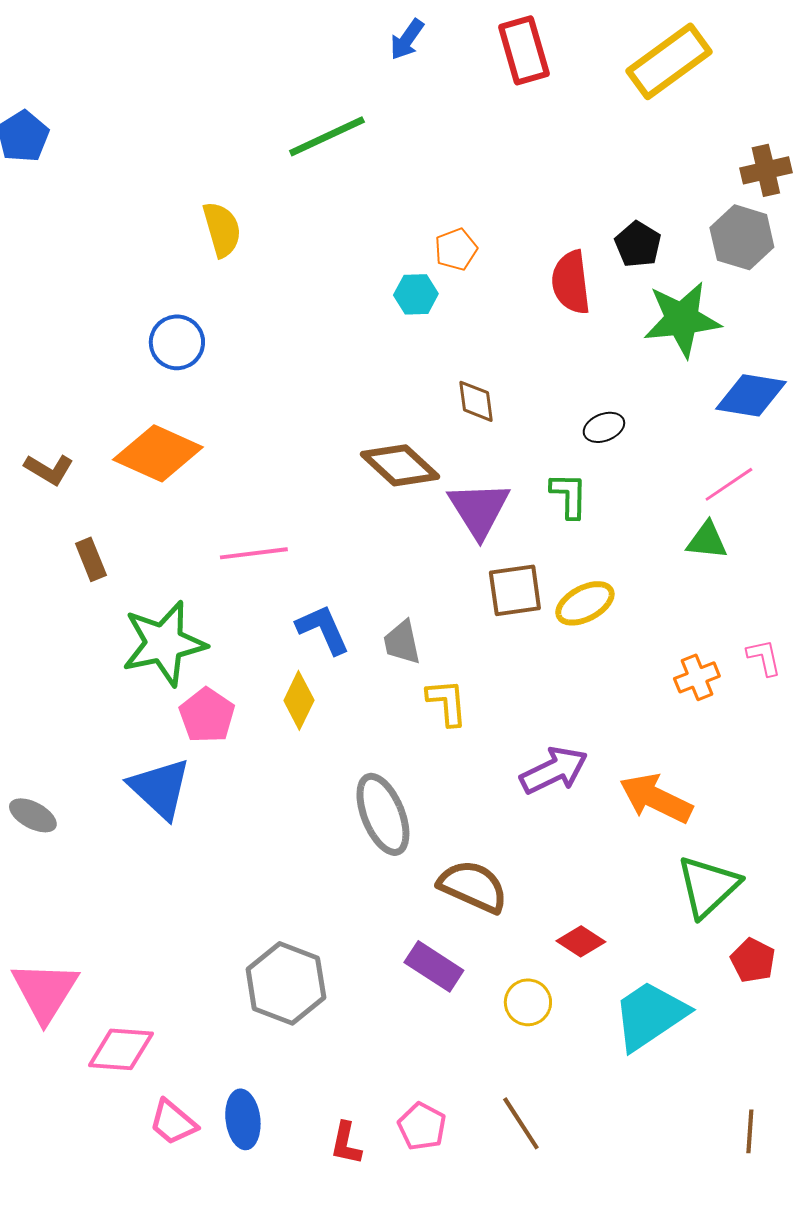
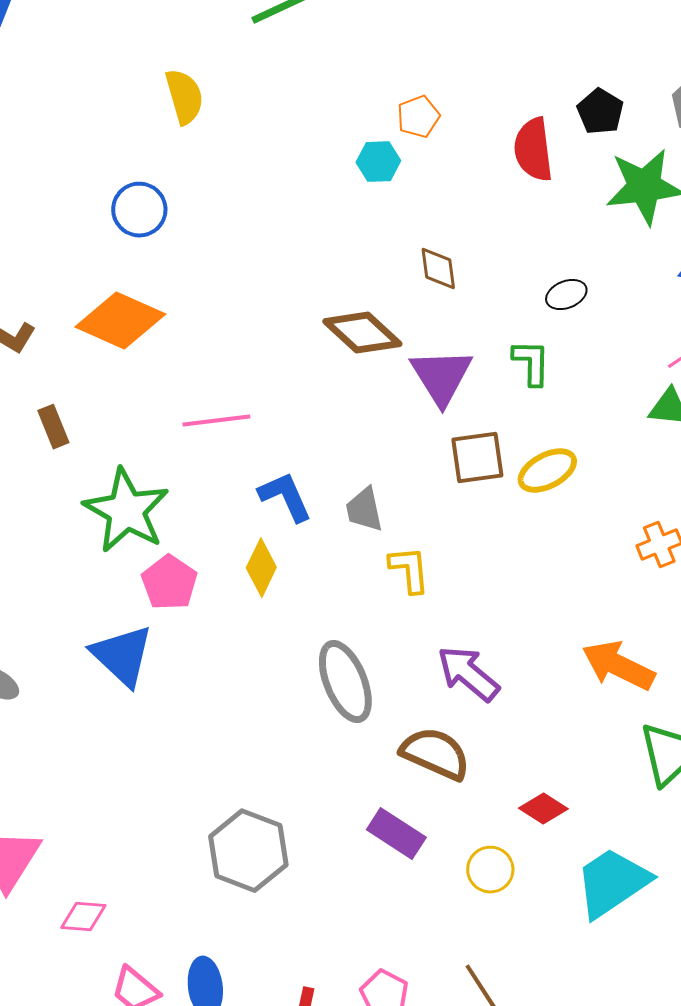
green star: (164, 643) -> (126, 511), turned -30
purple arrow: (554, 770) -> (468, 674), moved, turned -114
pink diamond: (121, 1049) -> (83, 917), size x0.7

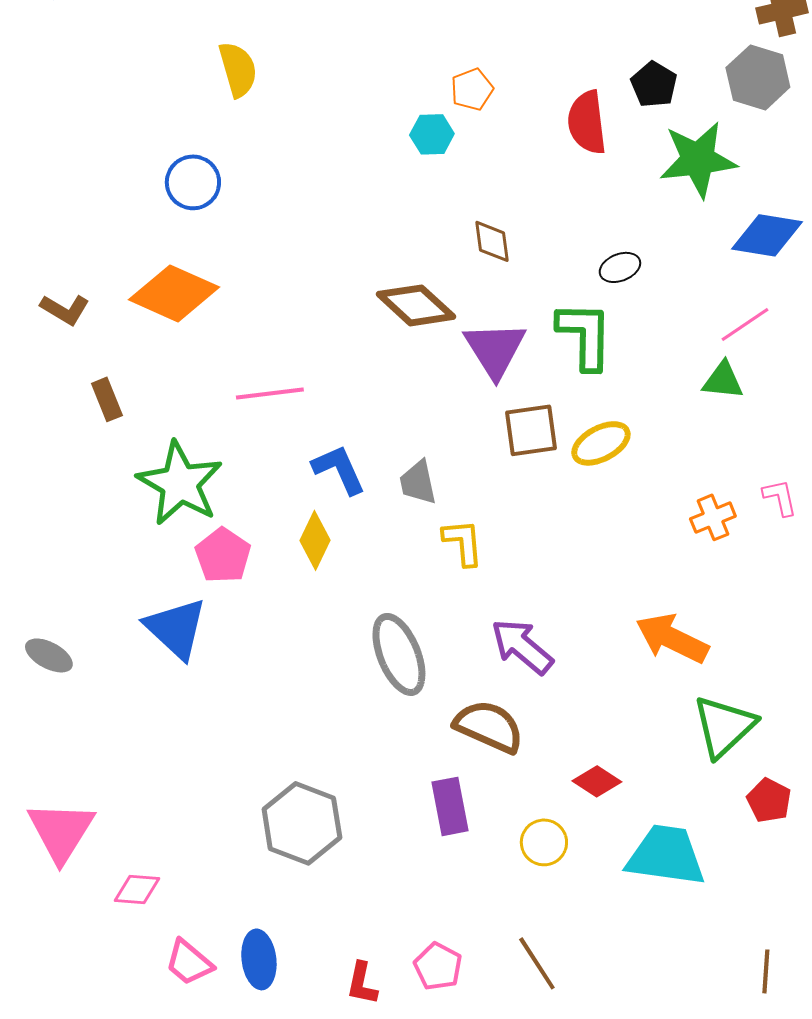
green L-shape: (531, 363) -> (585, 335), size x1.5
purple rectangle: (396, 834) -> (450, 806), turned 46
cyan trapezoid: (612, 883) -> (666, 855), turned 42

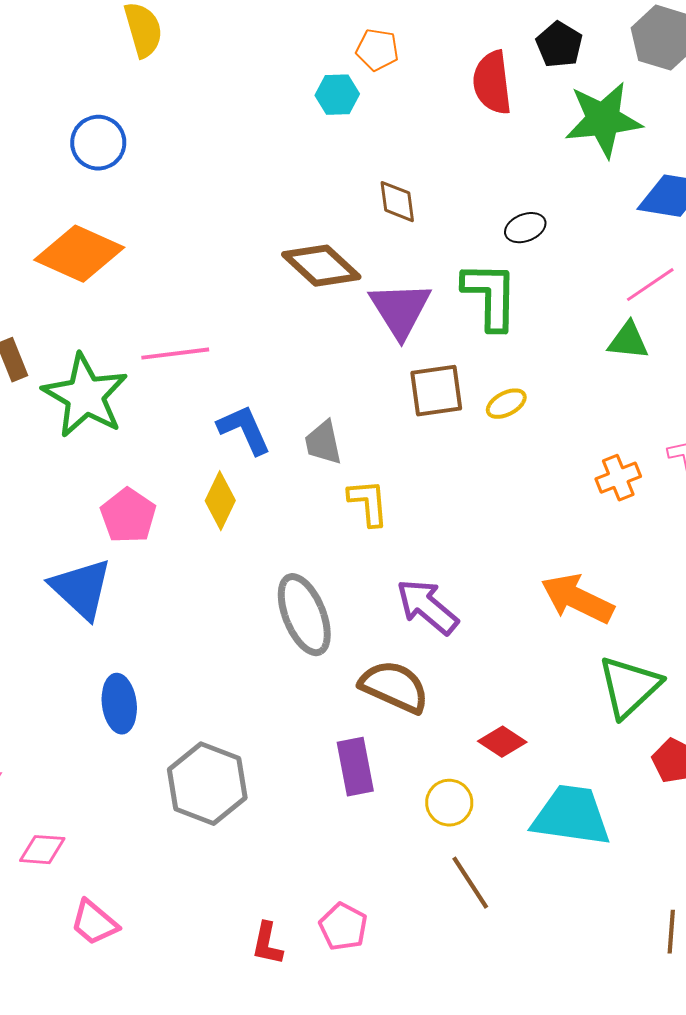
orange pentagon: (472, 89) -> (377, 50), turned 30
yellow ellipse: (601, 443) -> (506, 404), size x0.7
green star: (180, 483) -> (85, 396), moved
blue ellipse: (259, 959) -> (119, 704), moved
brown line: (537, 963) -> (470, 883), moved

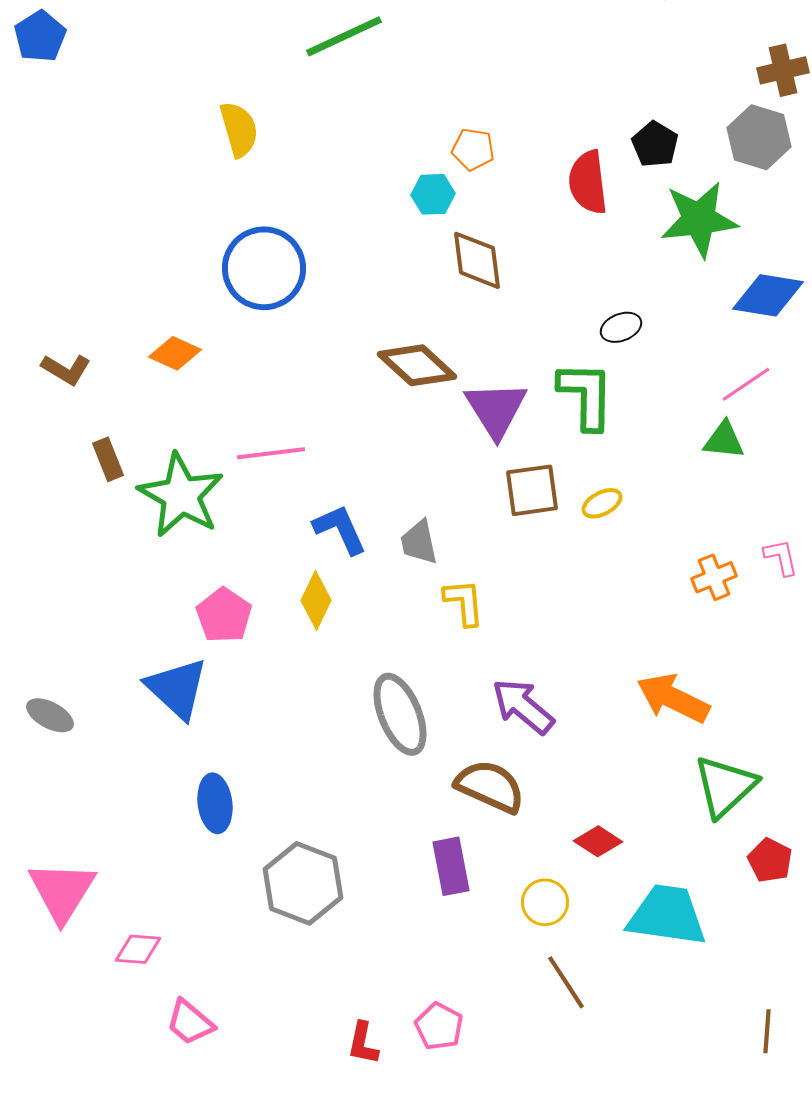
blue circle: (98, 143) -> (264, 268), moved, size x1.5
brown diamond: (397, 202) -> (477, 260), moved, size x1.4
orange diamond: (79, 254) -> (175, 353), size x0.6

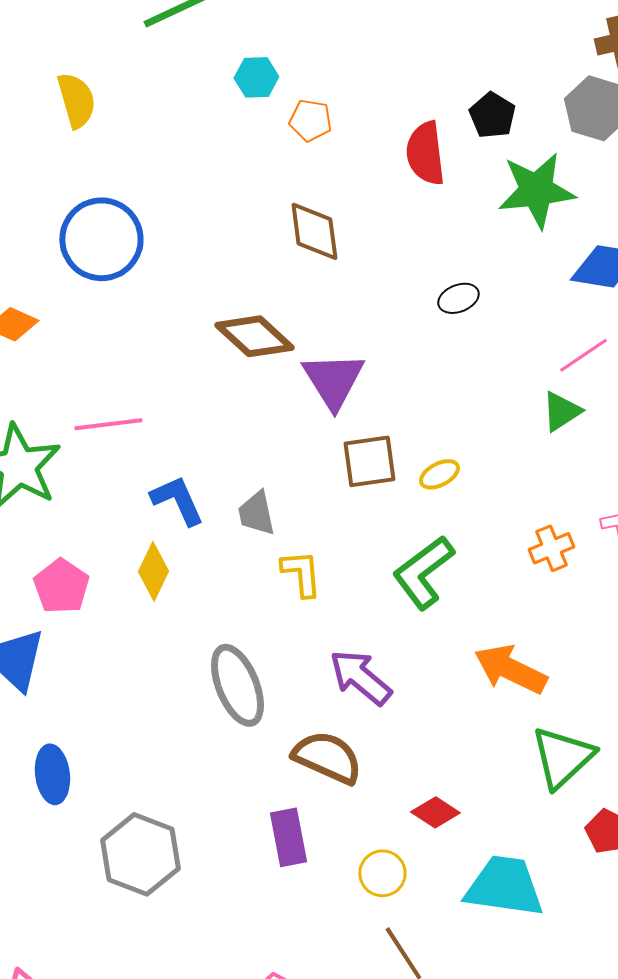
cyan hexagon: (433, 194) -> (256, 77), moved
green L-shape: (586, 395) -> (423, 572), moved, turned -128
green triangle: (724, 440) -> (561, 411), turned -39

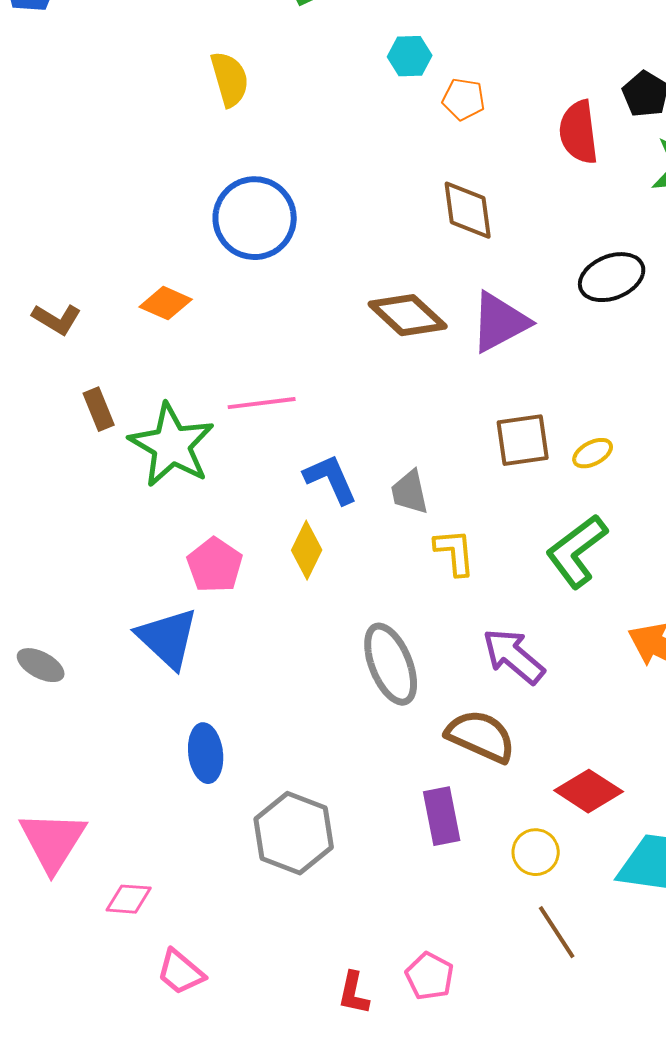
black ellipse: (458, 298) -> (612, 277), size x1.6
purple triangle: (333, 380) -> (500, 322), moved, turned 34
red diamond: (435, 812) -> (589, 791), size x1.4

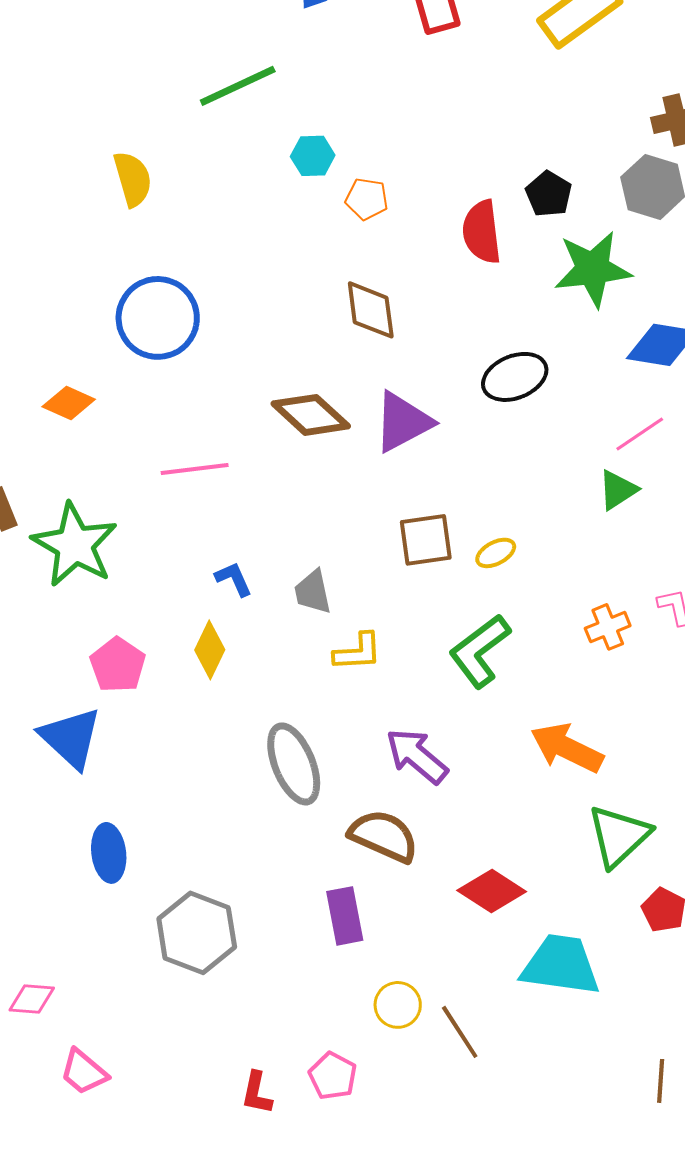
pink line: (262, 403) -> (195, 469), moved
blue L-shape: (331, 479) -> (234, 579), size x0.7
yellow L-shape: (455, 552) -> (358, 652), turned 92
yellow circle: (536, 852) -> (398, 1005), moved

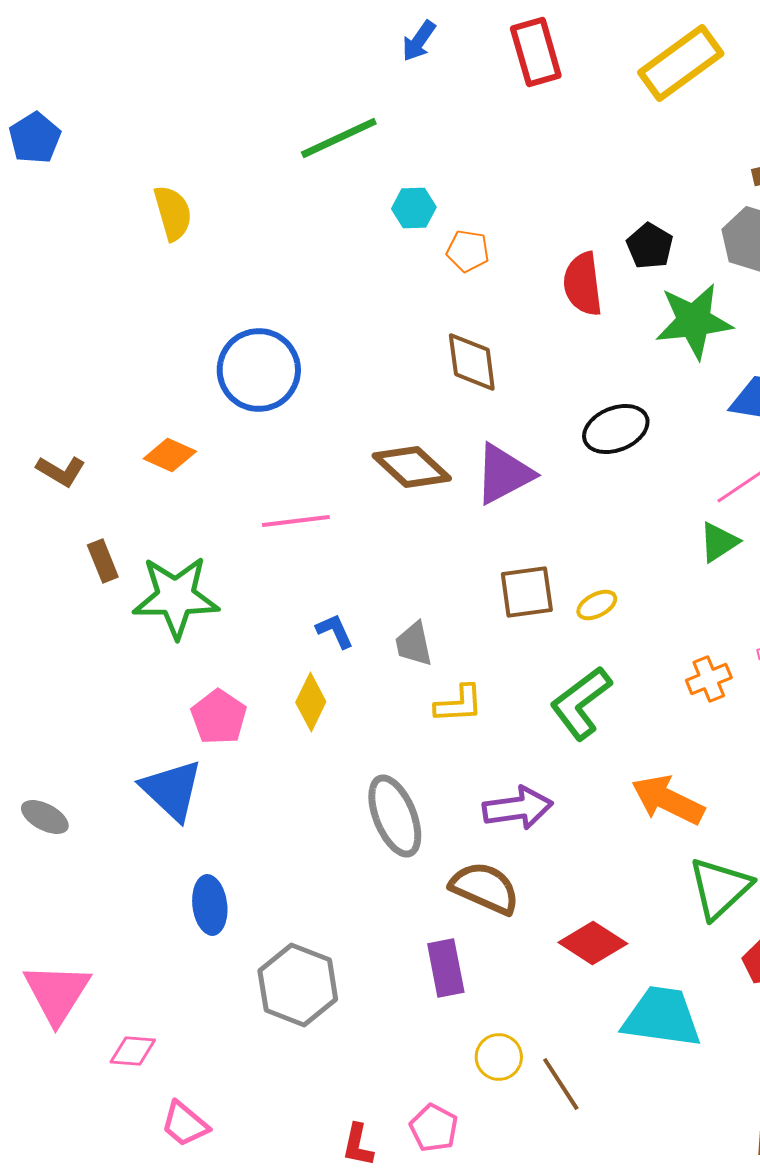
yellow semicircle: (133, 179) -> (173, 213), moved
green star: (75, 545) -> (176, 597), turned -30
purple arrow: (417, 756) -> (518, 808), turned 132

